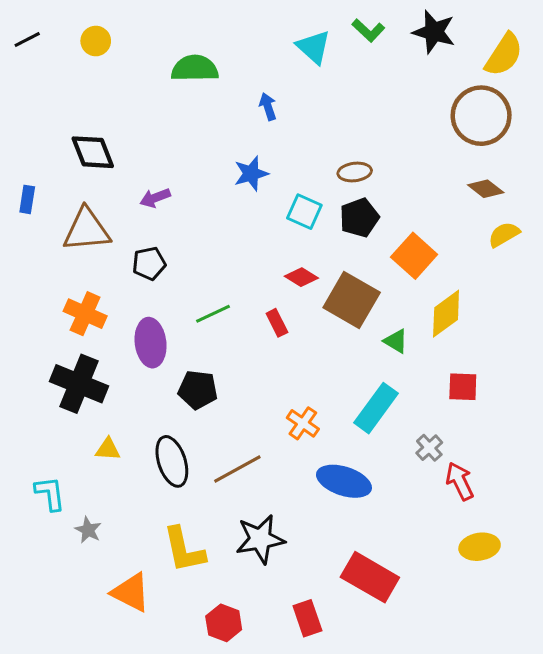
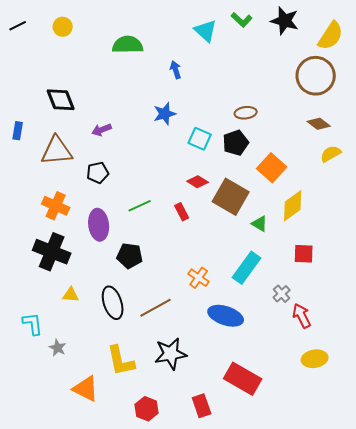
brown ellipse: (355, 172) -> (246, 113), moved

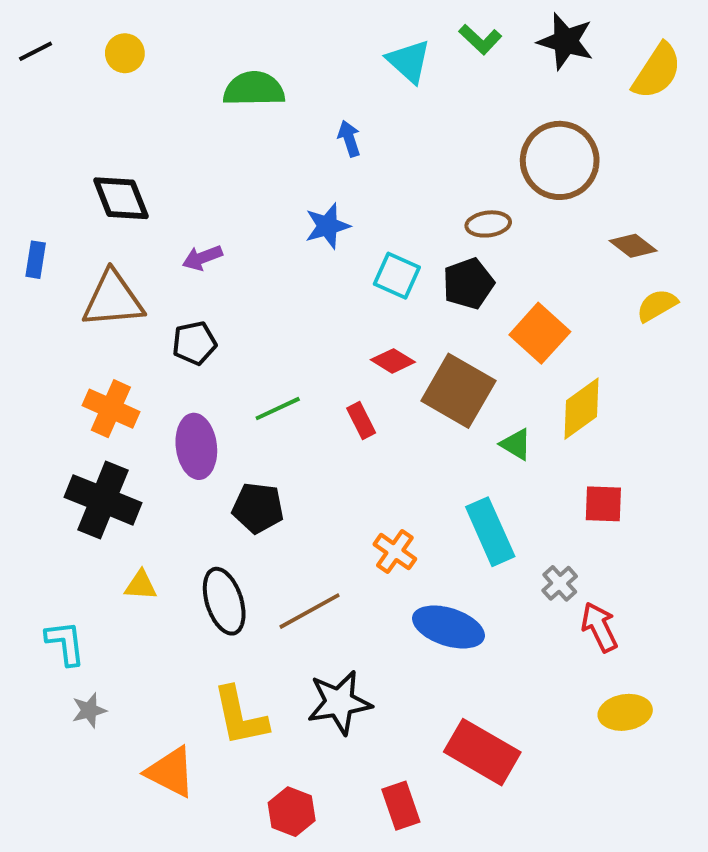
brown circle: (316, 76) -> (560, 160), moved
cyan rectangle: (247, 268) -> (490, 532), turned -60
gray star: (58, 348) -> (89, 710), moved, turned 30

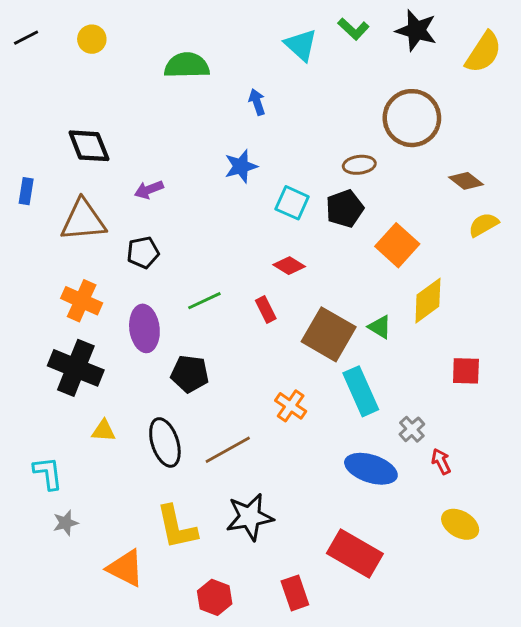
brown square: (458, 391) -> (329, 334), moved
red square: (603, 504) -> (466, 371), moved
blue ellipse: (448, 627) -> (371, 469), moved
red arrow: (599, 627) -> (441, 461), size x0.7
yellow ellipse: (625, 712) -> (460, 524), turned 39

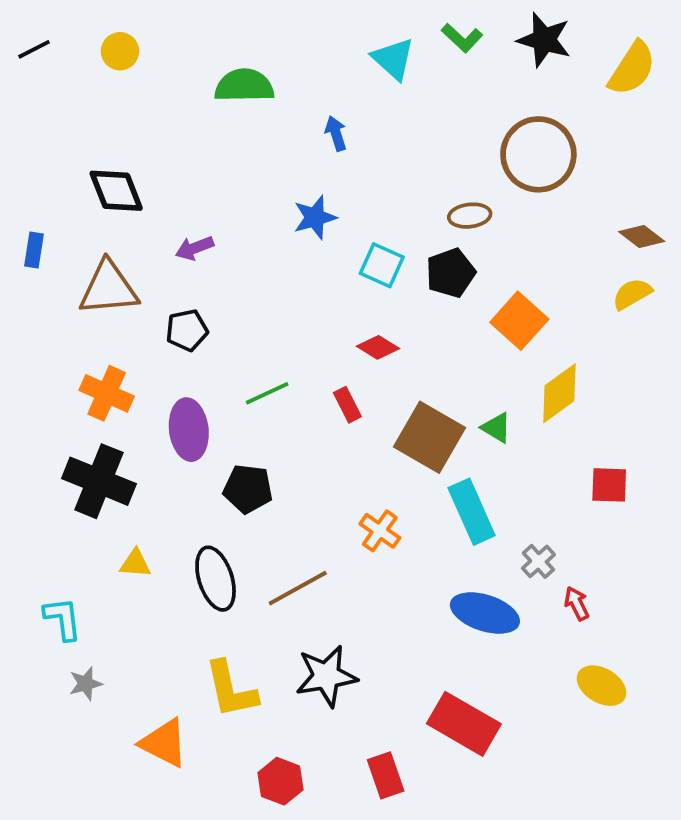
brown diamond: (466, 181) -> (642, 237), moved

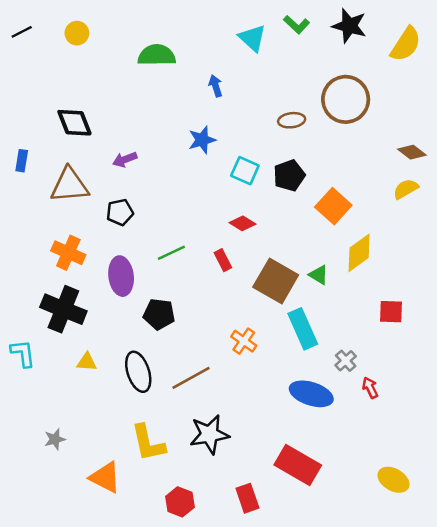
brown ellipse: (470, 216) -> (292, 120), moved
cyan L-shape: (63, 619) -> (23, 353), moved
yellow ellipse: (601, 686) -> (393, 480), moved

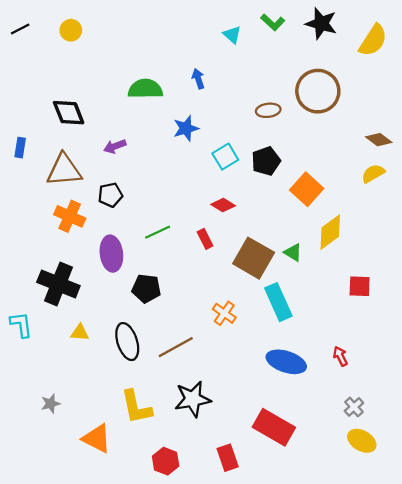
cyan triangle: (252, 38) -> (232, 35), size x0.7
green semicircle: (157, 55) -> (145, 89), moved
cyan square: (245, 171) -> (225, 157), turned 35
orange cross: (68, 253) -> (70, 216), moved
gray cross: (346, 361) -> (354, 407), moved

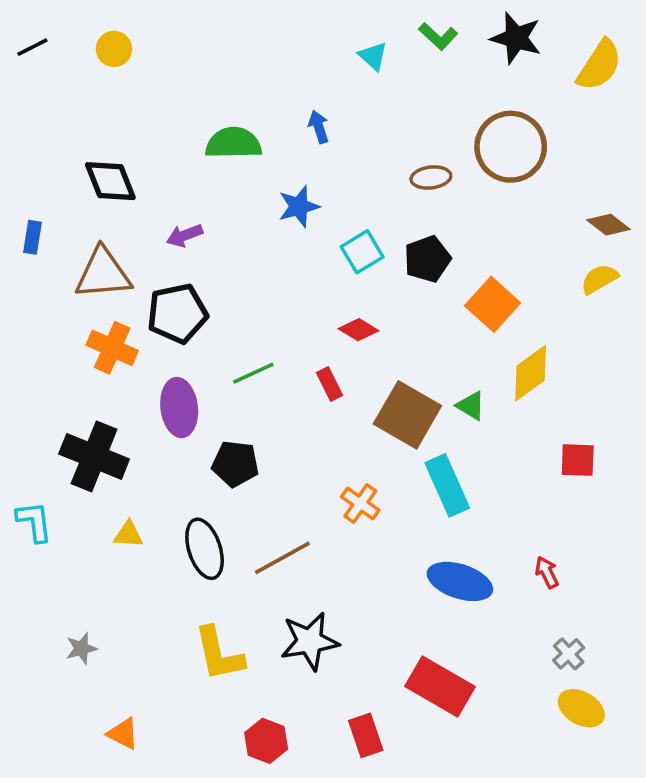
black pentagon: (110, 195) -> (177, 313), size x1.5
orange triangle: (97, 439) -> (123, 734), moved, size x0.7

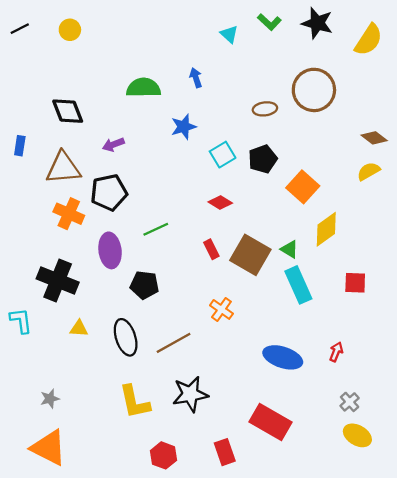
red rectangle: (330, 384) -> (211, 249), moved
cyan rectangle: (447, 485) -> (298, 285), moved
red arrow: (547, 572) -> (336, 352), turned 48
orange triangle: (123, 734) -> (49, 448), moved, size x1.8

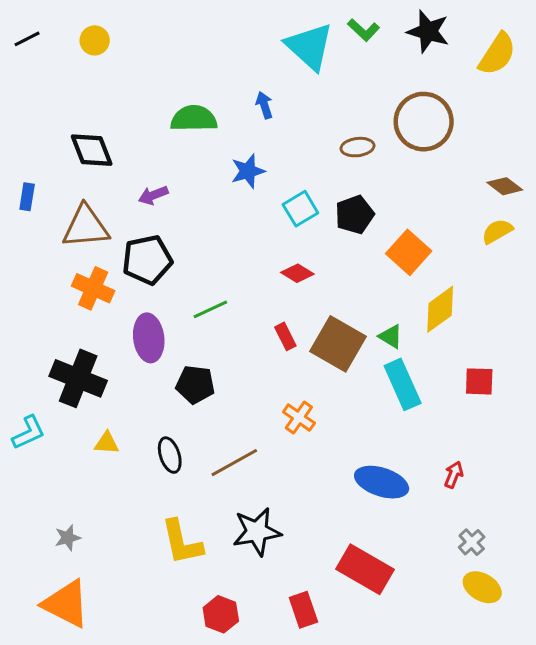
cyan triangle: (229, 34) -> (309, 46), size x2.0
cyan L-shape: (21, 321) -> (29, 433), turned 72
black ellipse: (126, 337) -> (170, 455), size x0.7

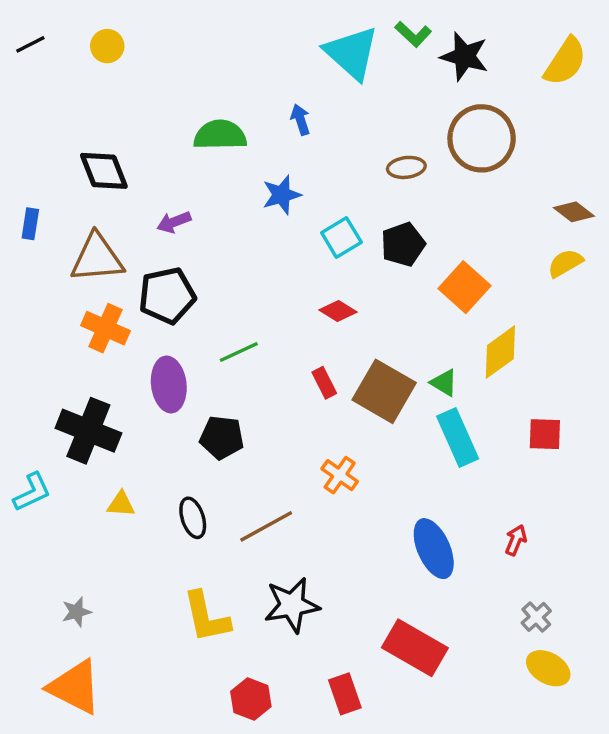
black star: (428, 31) -> (464, 56), moved
blue ellipse: (382, 482) -> (434, 549), turned 48

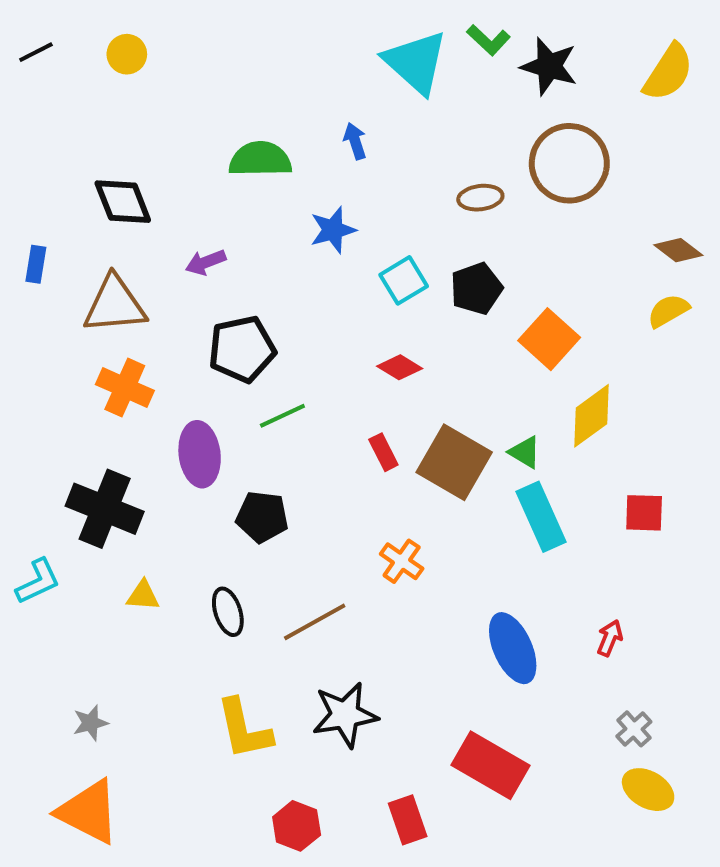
black pentagon: (167, 296) -> (242, 349), moved

